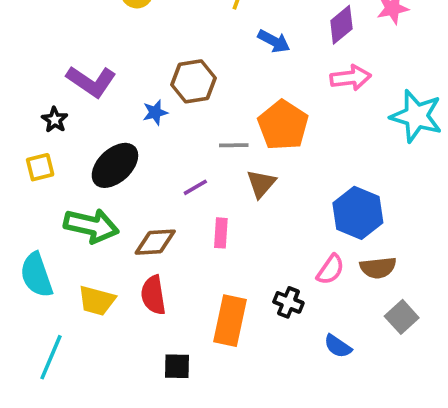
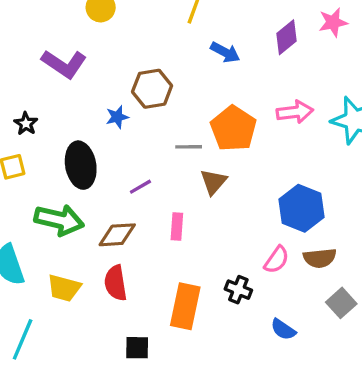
pink arrow: (351, 78) -> (295, 112), moved
purple L-shape: (91, 81) -> (64, 64), moved
black ellipse: (115, 165) -> (81, 165), turned -57
purple line: (195, 187) -> (140, 187), moved

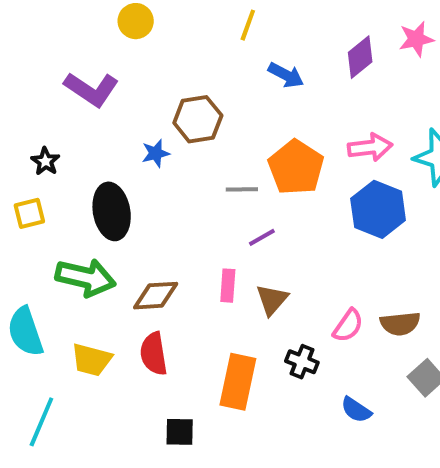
brown triangle: (213, 182) -> (272, 300), moved
purple line: (140, 187) -> (262, 237), moved
blue hexagon: (301, 208) -> (378, 209), moved

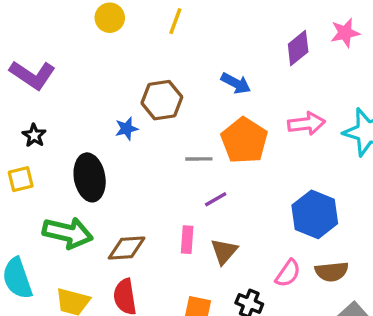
yellow line: (248, 25) -> (175, 21), moved
blue arrow: (286, 75) -> (236, 83), moved
purple L-shape: (92, 89) -> (32, 75), moved
blue hexagon: (378, 209) -> (315, 214), moved

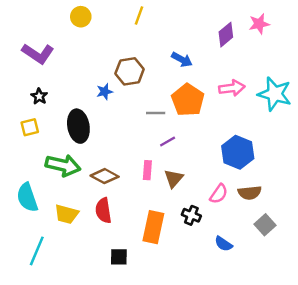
yellow circle: (110, 18) -> (81, 17), moved
brown diamond: (127, 248) -> (105, 176), turned 32

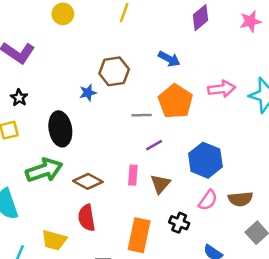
purple diamond: (226, 35) -> (200, 18), moved
blue hexagon: (238, 152) -> (205, 160), moved
green arrow: (63, 165) -> (44, 170), turned -32
yellow trapezoid: (67, 214) -> (54, 240), moved

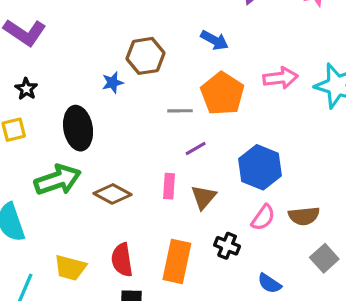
red semicircle: (87, 218) -> (122, 260), moved

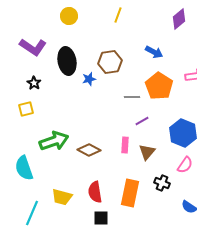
black ellipse: (78, 128) -> (67, 61), moved

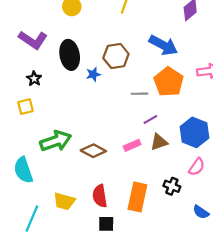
blue arrow: (154, 52) -> (163, 45), size x1.5
pink rectangle: (125, 145) -> (132, 145), turned 63
brown triangle: (147, 152) -> (159, 142), moved, turned 30

